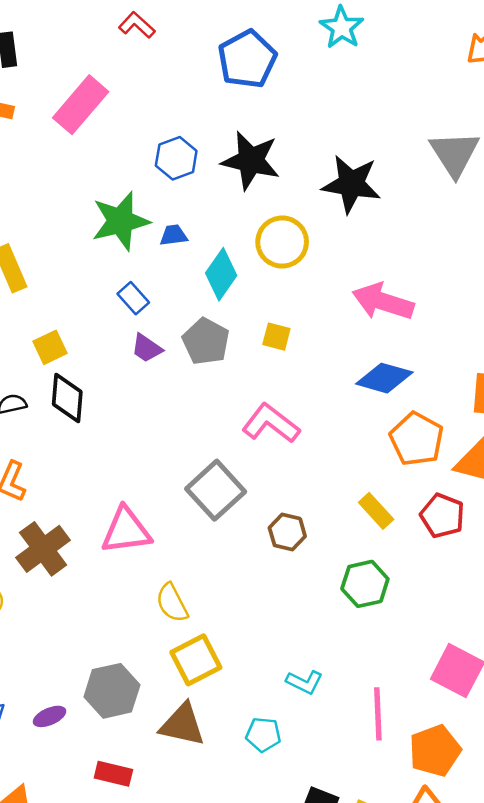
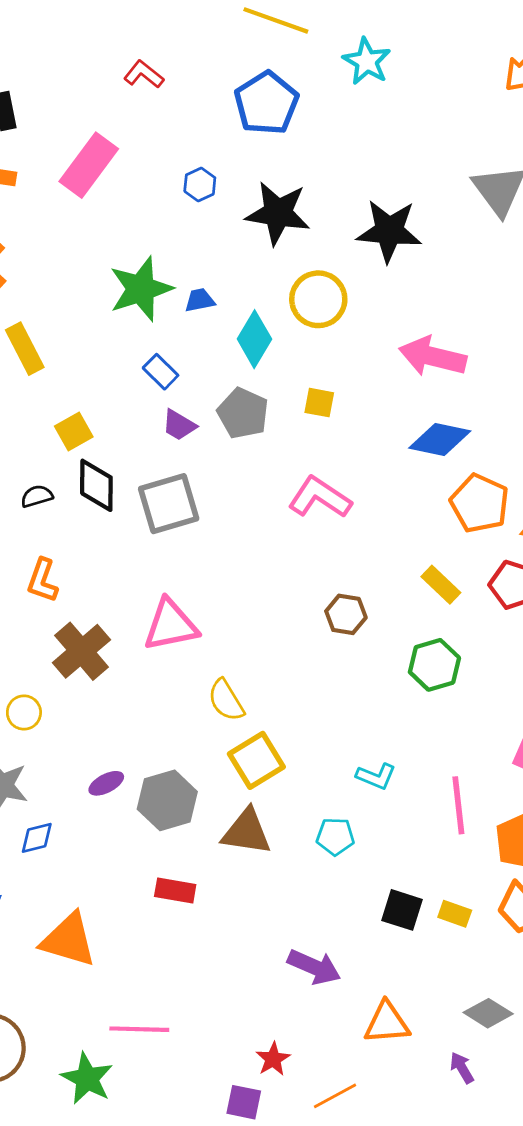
blue hexagon: (176, 158) -> (200, 184), moved, size x0.7
gray square: (216, 490) -> (169, 504), moved, turned 30
purple ellipse: (50, 716) -> (106, 783), moved

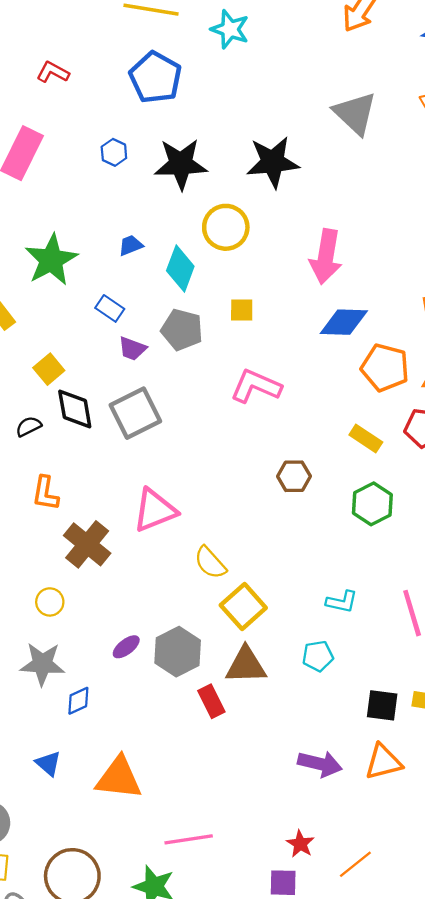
green star: (141, 289) -> (51, 260), moved
pink arrow: (433, 357) -> (326, 257), turned -84
red rectangle: (175, 890) -> (211, 701), moved, turned 64
orange triangle: (387, 1023) -> (383, 762), moved

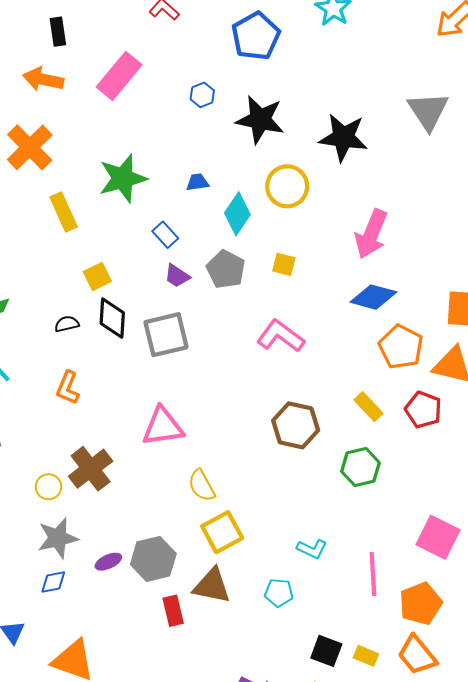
brown hexagon: (294, 476) -> (296, 425), size x1.5
brown cross: (87, 544) -> (91, 469), moved
purple ellipse: (126, 647) -> (108, 562), moved
gray star: (42, 664) -> (58, 538), moved, turned -30

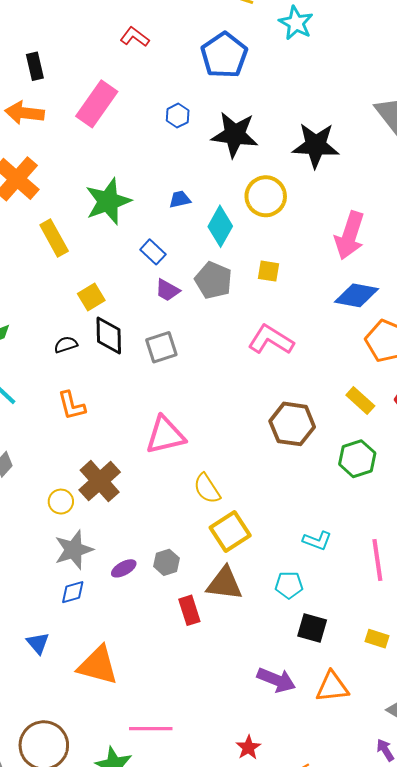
gray square: (166, 335) -> (161, 347), size x0.7
orange L-shape: (68, 388) -> (72, 405), turned -32
gray hexagon: (153, 559) -> (167, 562), size x0.6
black square: (326, 651) -> (312, 628), moved

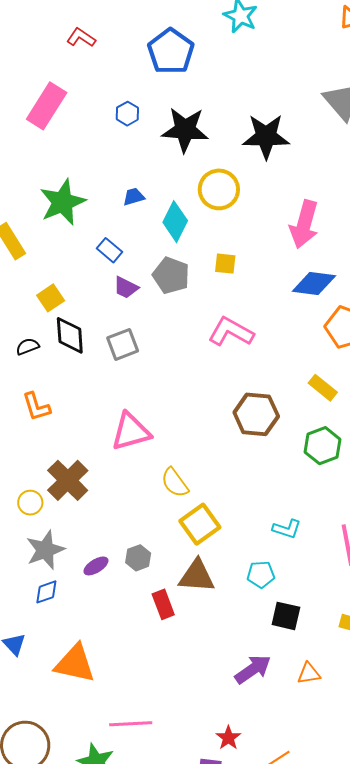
purple arrow: (276, 680) -> (253, 669), turned -54
orange triangle: (332, 687) -> (309, 673), size x0.7

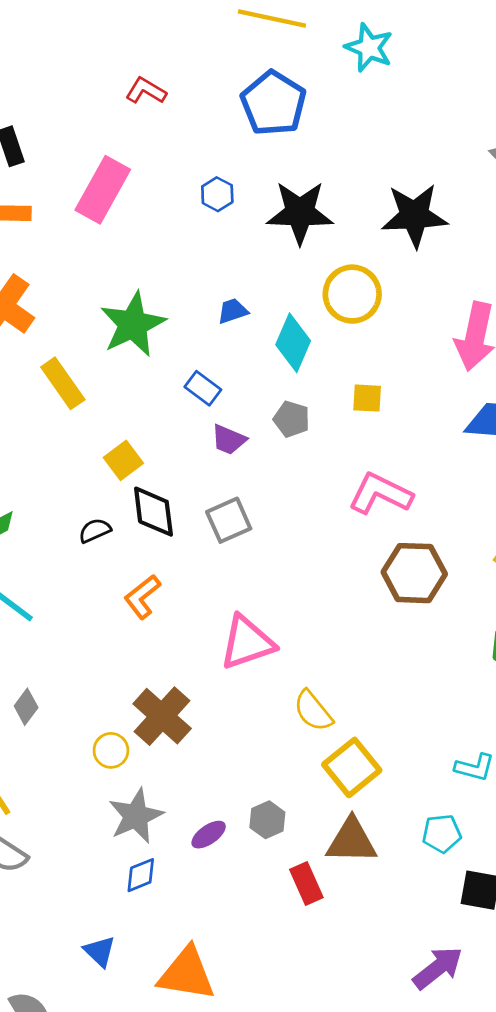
gray pentagon: (171, 275) -> (292, 419), size x0.7
orange L-shape: (36, 407) -> (142, 597), moved, turned 72
brown hexagon: (256, 414) -> (414, 573), moved

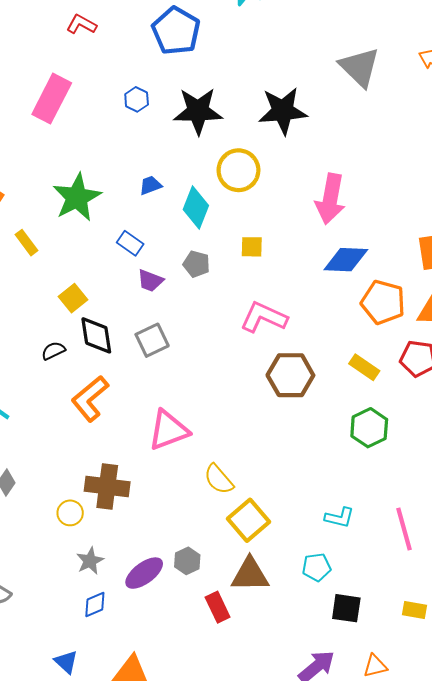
yellow rectangle: (63, 383) -> (26, 243), size x0.7
orange L-shape: (142, 597) -> (90, 399), size x1.4
brown cross: (162, 716) -> (107, 486), turned -33
gray star: (136, 816) -> (90, 561), size x0.7
purple ellipse: (209, 835) -> (144, 573), size x1.5

